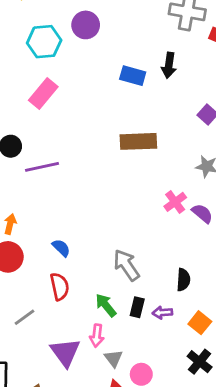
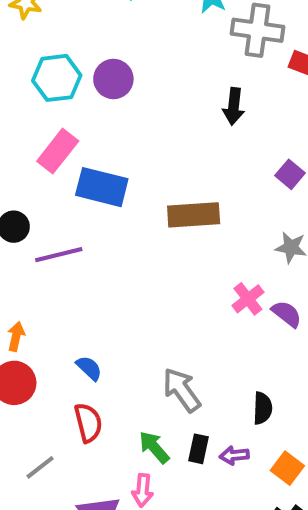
purple circle: (86, 25) -> (113, 79), moved
blue rectangle: (133, 76) -> (102, 187), moved, size x1.4

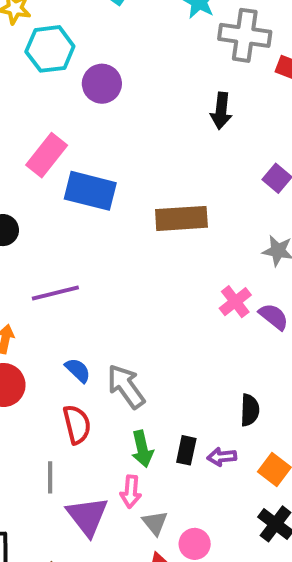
cyan hexagon: (57, 78) -> (50, 49), moved
purple line: (59, 255) -> (55, 293), moved
gray arrow: (182, 390) -> (126, 386), moved
green arrow: (154, 447) -> (142, 449), turned -152
gray line: (40, 467) -> (50, 477), moved, turned -52

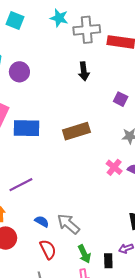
black rectangle: (186, 450) -> (108, 261), moved

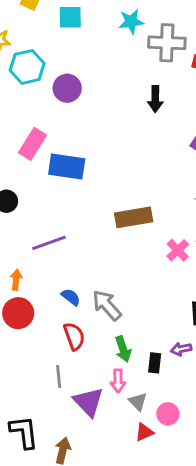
cyan star: (59, 18) -> (131, 22), turned -30
cyan square: (15, 21) -> (70, 17), turned -30
brown rectangle: (76, 131) -> (134, 217), moved
pink cross: (114, 167) -> (178, 250), moved

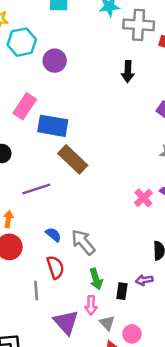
brown rectangle: (134, 217) -> (73, 159), moved, turned 52
gray line: (59, 376) -> (36, 291), moved

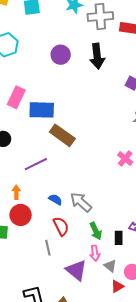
purple circle: (55, 61) -> (61, 55), moved
black arrow: (128, 71) -> (97, 56), size x1.4

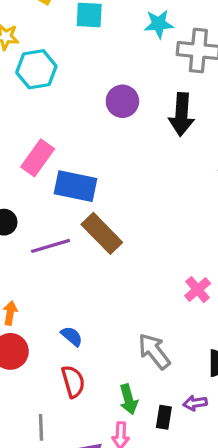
purple line: (36, 164) -> (51, 246), moved
gray arrow: (81, 202) -> (154, 351), moved
gray line: (48, 248) -> (41, 427), moved

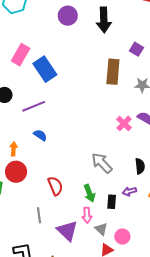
blue rectangle: (75, 186) -> (45, 69), turned 50
brown rectangle: (102, 233) -> (113, 72), moved, turned 55
blue semicircle: (72, 336) -> (40, 135), moved

